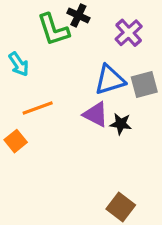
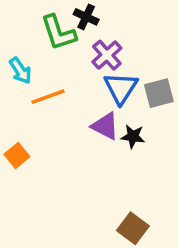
purple cross: (129, 33) -> (107, 55), moved
blue triangle: (110, 80) -> (121, 88), turned -40
orange line: (38, 108) -> (48, 97), moved

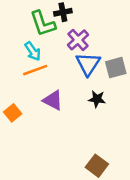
black cross: (86, 17) -> (63, 12), turned -36
cyan arrow: (20, 71) -> (33, 51), moved
purple triangle: (105, 126) -> (53, 100), moved

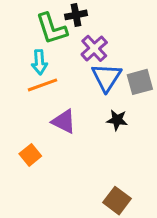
cyan arrow: (33, 51) -> (39, 62), turned 30
orange square: (13, 113) -> (30, 155), moved

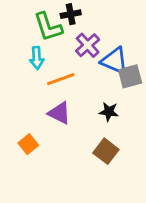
blue triangle: (106, 77) -> (114, 61), moved, turned -40
orange line: (42, 85) -> (61, 79), moved
brown square: (117, 201) -> (106, 151), moved

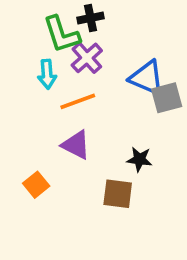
purple cross: (88, 45) -> (87, 58), moved
black star: (109, 112) -> (139, 159), moved
brown square: (106, 151) -> (118, 194), moved, turned -30

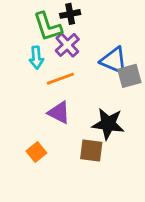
black star: (139, 159) -> (108, 124), size x1.6
orange square: (36, 185) -> (36, 152), moved

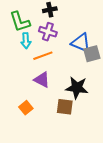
green L-shape: (48, 27) -> (20, 22), moved
purple cross: (67, 45) -> (48, 32), turned -30

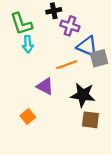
purple cross: (48, 32) -> (70, 26), moved
orange line: (43, 56) -> (67, 65), moved
brown square: (65, 107) -> (90, 120), moved

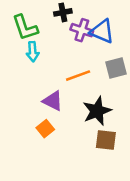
blue triangle: (87, 46) -> (102, 31), moved
black star: (83, 95) -> (97, 111), turned -30
orange square: (28, 117) -> (45, 129), moved

